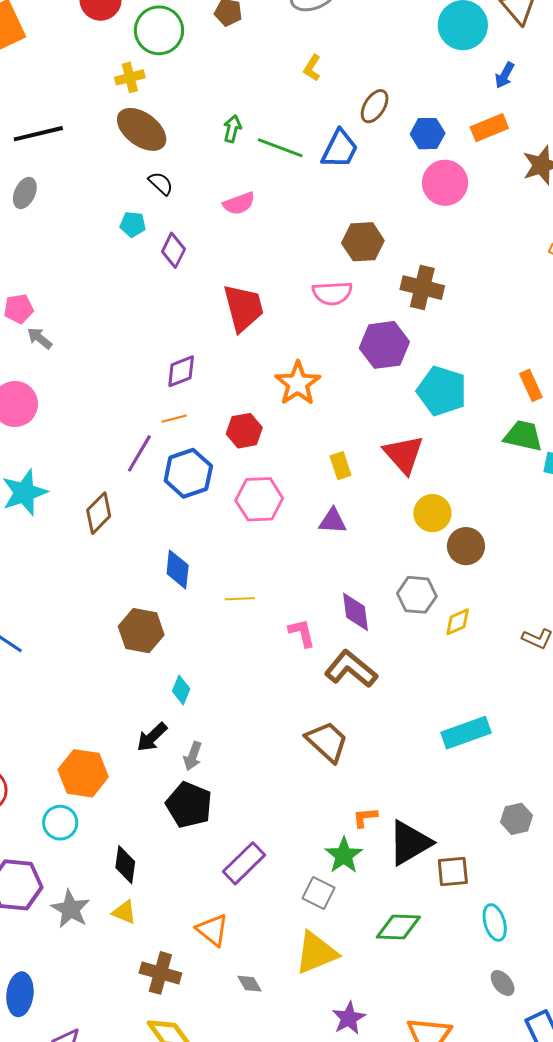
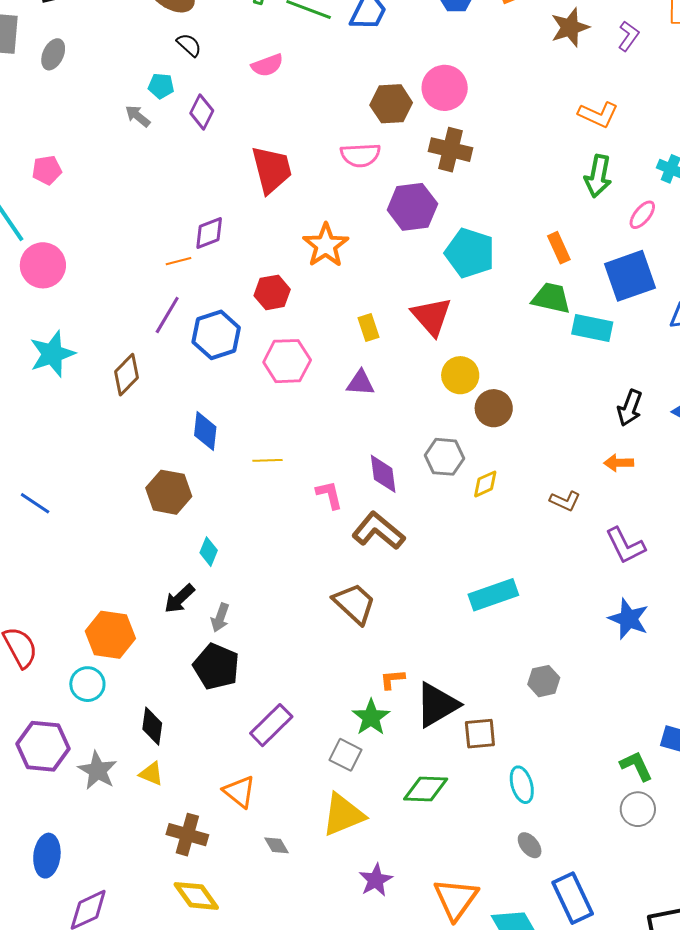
pink circle: (445, 183) -> (445, 88), moved
gray arrow: (40, 338) -> (138, 116), moved
orange line: (174, 419) -> (178, 261), moved

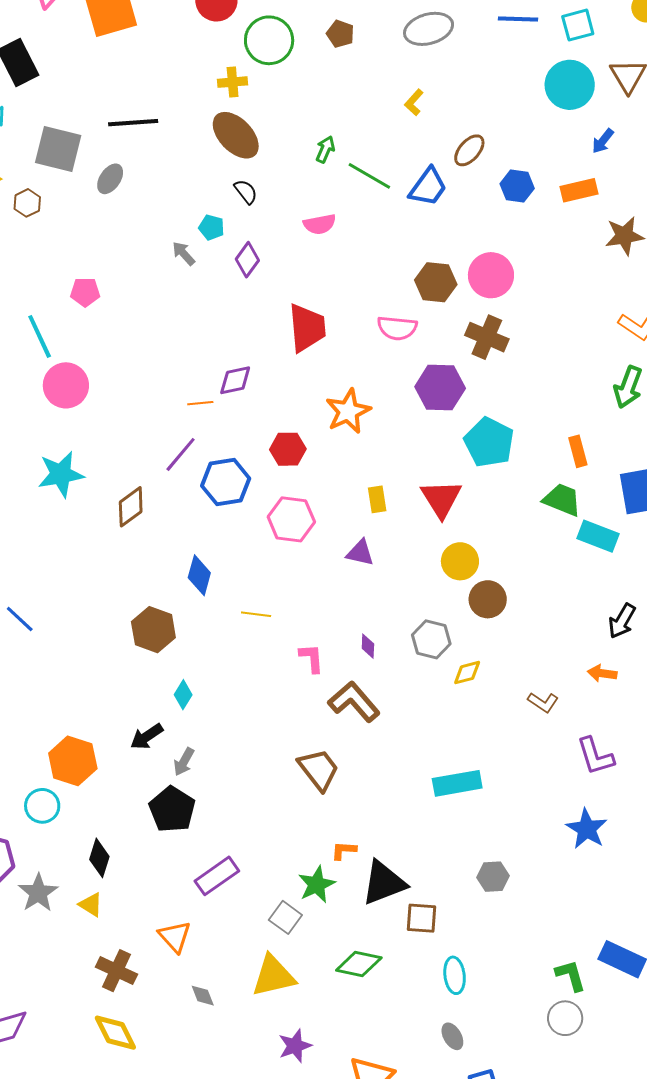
purple diamond: (383, 474) -> (368, 646), size x0.6

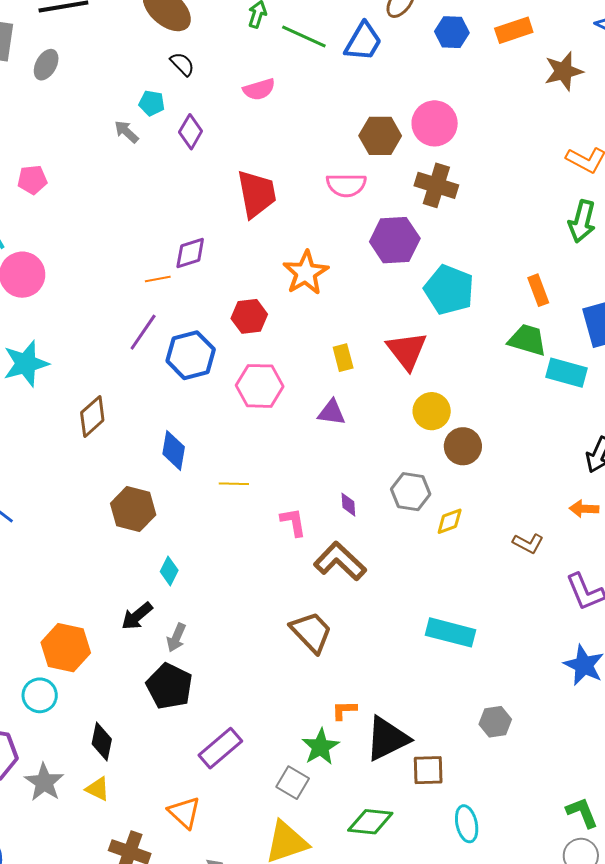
brown diamond: (131, 507) -> (92, 416), moved
cyan rectangle: (457, 783) -> (451, 632), turned 30

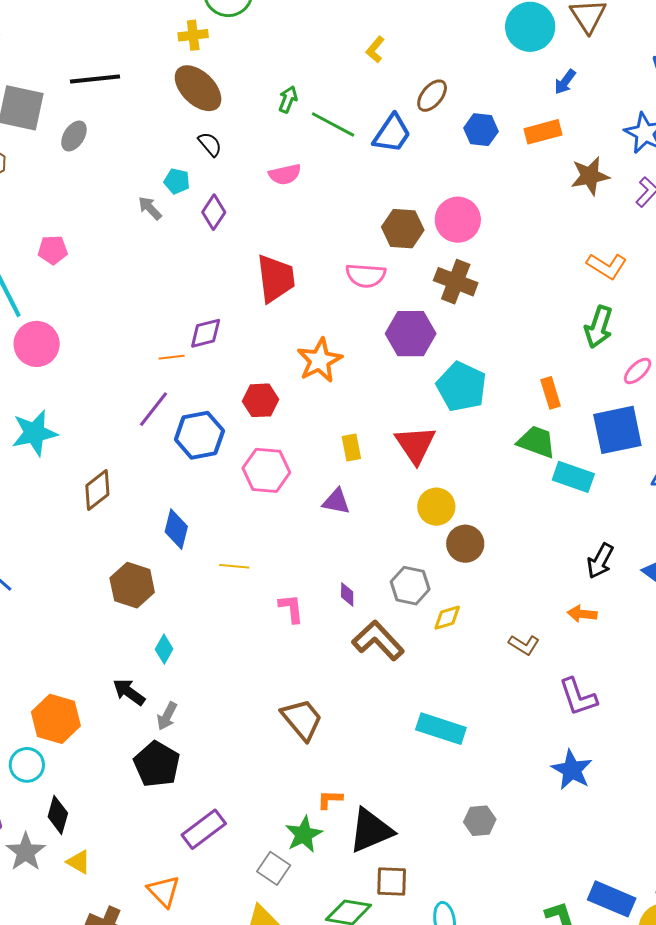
brown L-shape: (340, 561) -> (378, 641), moved
black arrow: (137, 616) -> (129, 692), turned 72
black diamond: (102, 742) -> (58, 815), moved
brown square: (428, 770) -> (392, 882), moved

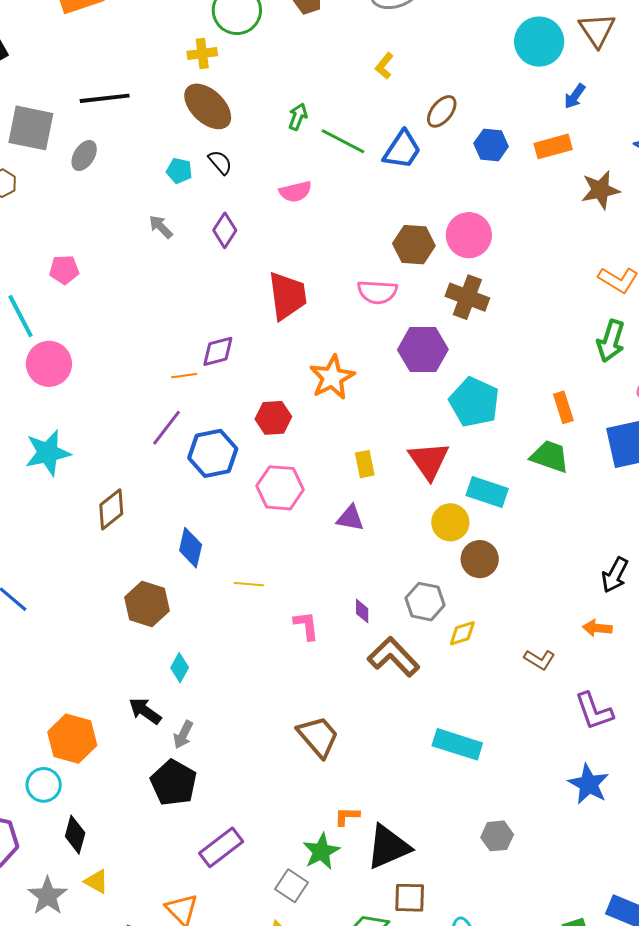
cyan pentagon: (177, 181) -> (179, 171), moved
cyan rectangle: (573, 477) -> (487, 492), moved
gray star: (26, 852) -> (48, 896), moved

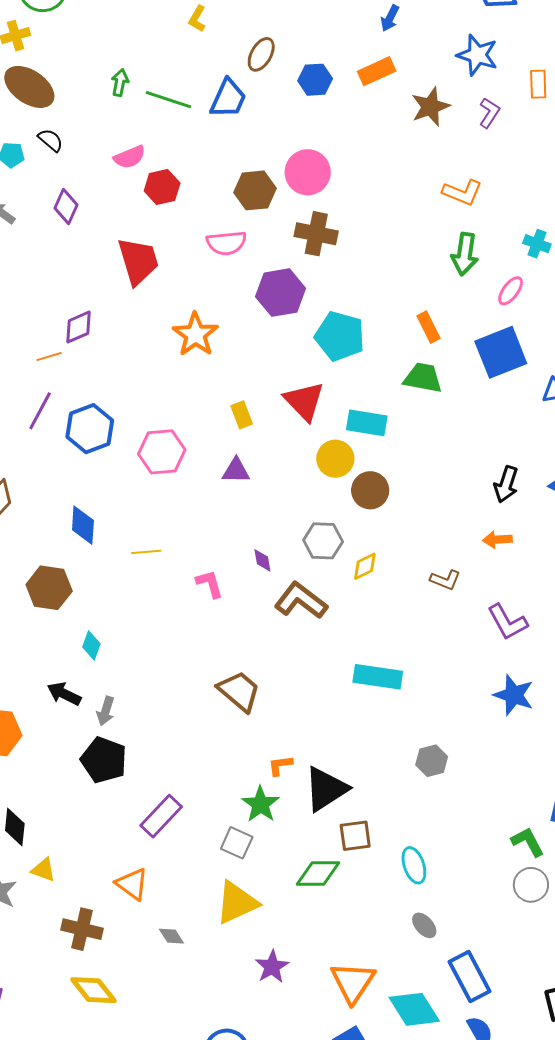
red hexagon: (273, 418) -> (162, 187), moved

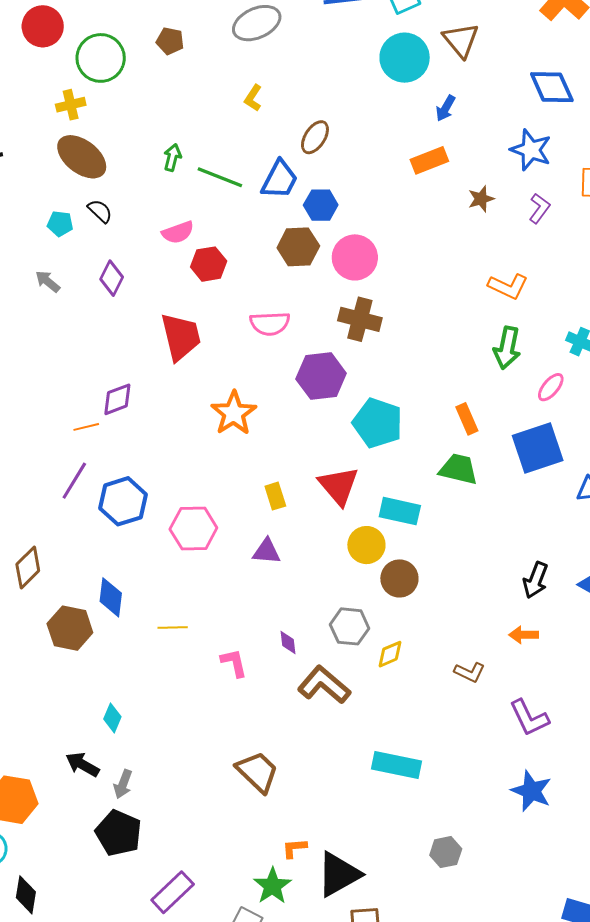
blue hexagon: (315, 80) -> (321, 205), moved
brown star: (430, 107) -> (481, 199), size x0.7
brown hexagon: (255, 190) -> (298, 247), moved
brown hexagon: (49, 588) -> (70, 628), moved

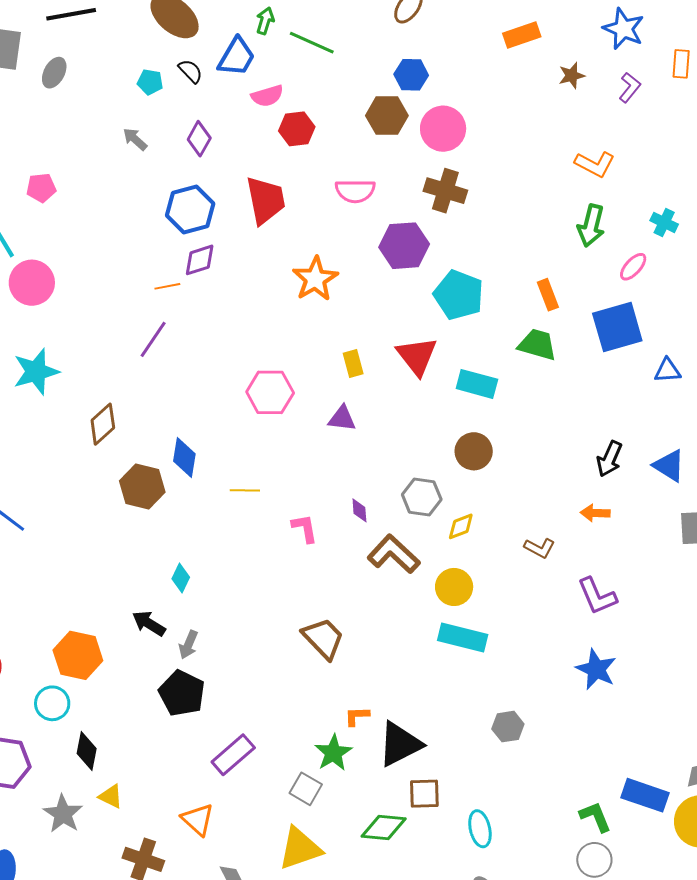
blue trapezoid: (280, 180) -> (237, 57), moved
blue hexagon: (123, 501) -> (190, 209), moved
yellow circle: (366, 545) -> (454, 587), moved

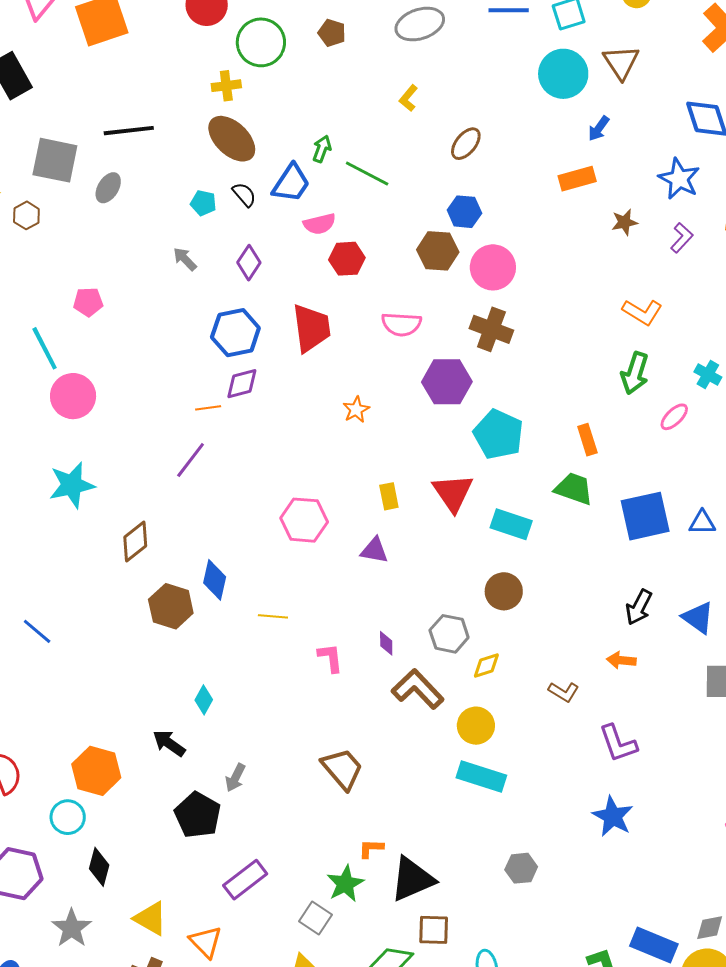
orange star: (315, 279) -> (356, 410), size x0.6
blue square: (617, 327) -> (645, 516), moved
gray arrow: (188, 645) -> (235, 778), moved
yellow triangle: (111, 796) -> (151, 918), moved, size x1.4

